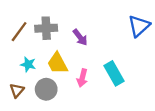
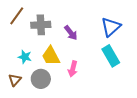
blue triangle: (139, 26) -> (111, 27), moved
brown line: (19, 32) -> (17, 16), moved
cyan rectangle: (114, 73) -> (111, 56), moved

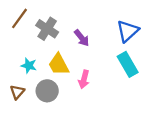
gray cross: (41, 25) -> (47, 29), turned 36

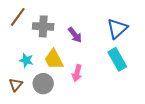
gray cross: (47, 29) -> (43, 26), turned -30

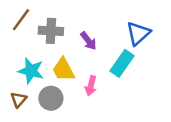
cyan rectangle: (117, 59) -> (122, 63), moved, turned 65
cyan star: (26, 60) -> (31, 71), size x1.5

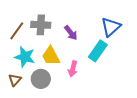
brown line: (21, 20) -> (17, 31), moved

